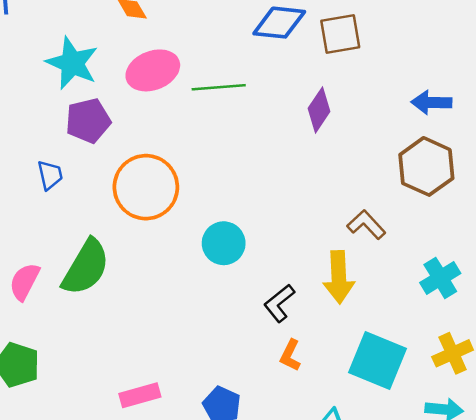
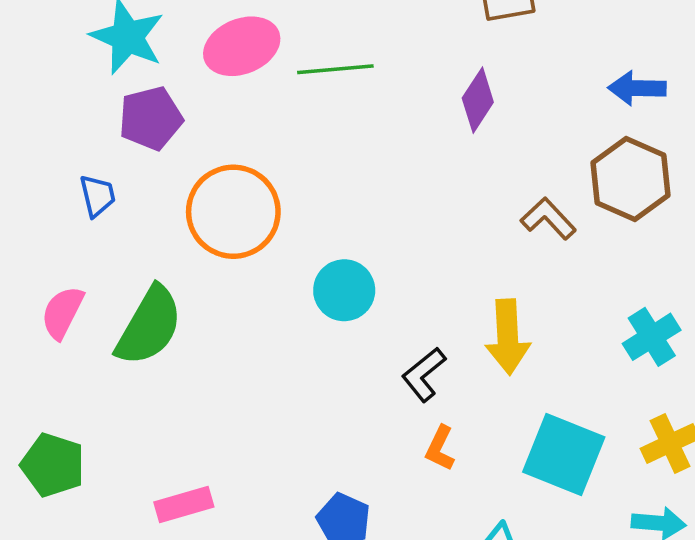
brown L-shape: (366, 225) -> (548, 219), moved
pink semicircle: (24, 282) -> (62, 312), moved
pink rectangle: (140, 395) -> (184, 504), moved

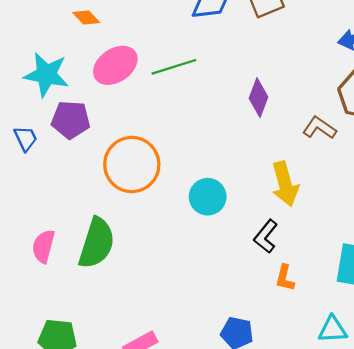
purple diamond: (478, 100) -> (258, 98), moved
purple pentagon: (151, 118) -> (71, 120), turned 30
blue trapezoid: (97, 196) -> (26, 138), moved
yellow arrow: (508, 337) -> (285, 184), moved

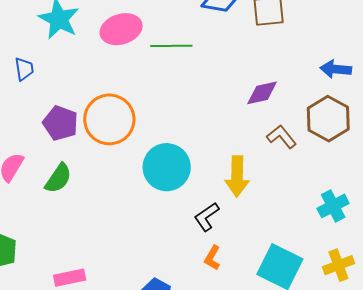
purple diamond: (258, 98) -> (262, 93), moved, turned 40
purple pentagon: (71, 120) -> (60, 123), moved
cyan circle: (208, 197) -> (167, 167), size x1.4
green semicircle: (97, 243) -> (58, 178), size x0.7

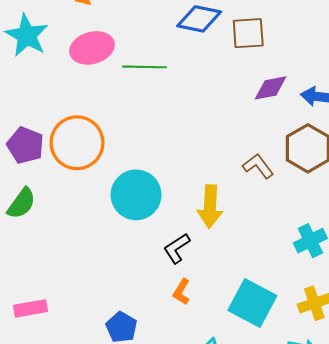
purple diamond: (262, 93) -> (270, 88), moved

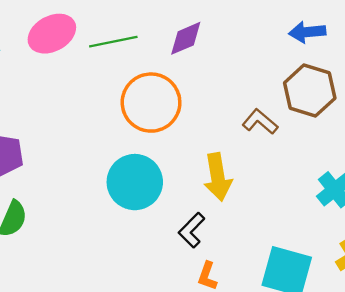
purple diamond: (270, 88) -> (186, 38), moved
orange circle: (77, 143) -> (151, 103), moved

